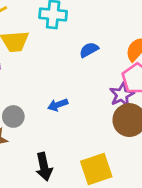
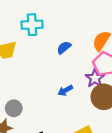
blue arrow: (58, 105) -> (65, 90), moved

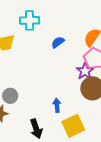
blue arrow: (65, 90) -> (57, 105), moved, turned 112

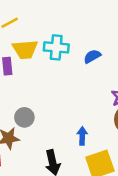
cyan cross: (30, 20) -> (56, 47), moved

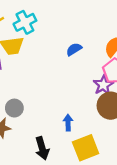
cyan cross: (56, 47) -> (25, 22), moved, turned -30

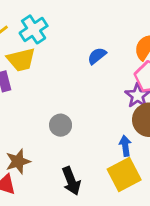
gray circle: (14, 108) -> (61, 125), moved
blue arrow: (68, 123) -> (125, 146), moved

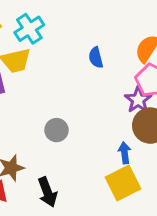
blue semicircle: (97, 56) -> (96, 57), turned -66
black arrow: (71, 181) -> (47, 192), moved

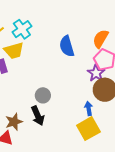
blue semicircle: (96, 57) -> (67, 46), size x1.5
black arrow: (47, 192) -> (38, 116), moved

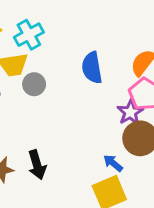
gray circle: (43, 95) -> (34, 84), moved
blue arrow: (89, 108) -> (113, 163), turned -48

